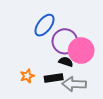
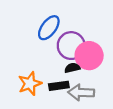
black semicircle: (66, 62) -> (72, 68), turned -32
orange star: (27, 76) -> (30, 84), size x1.5

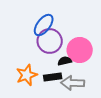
purple circle: (71, 46) -> (50, 41), moved

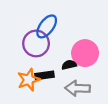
purple circle: (50, 41) -> (36, 43), moved
black rectangle: (53, 77) -> (45, 75), moved

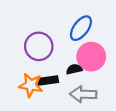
blue ellipse: (47, 26) -> (81, 28), moved
orange star: (29, 80) -> (31, 85), turned 30

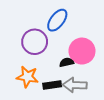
blue ellipse: (81, 28) -> (57, 20), moved
black rectangle: (48, 81) -> (52, 85), moved

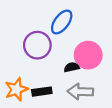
orange star: (27, 77) -> (16, 89), moved, turned -30
black rectangle: (52, 85) -> (42, 92), moved

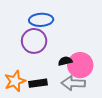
blue ellipse: (62, 22) -> (41, 20), moved, turned 50
pink circle: (88, 55) -> (80, 65), moved

